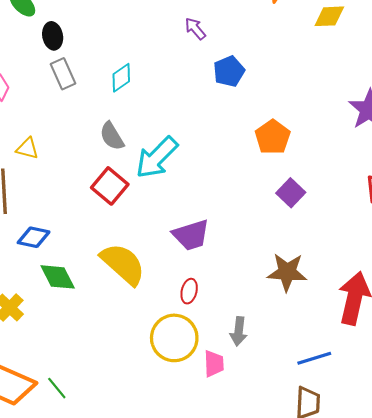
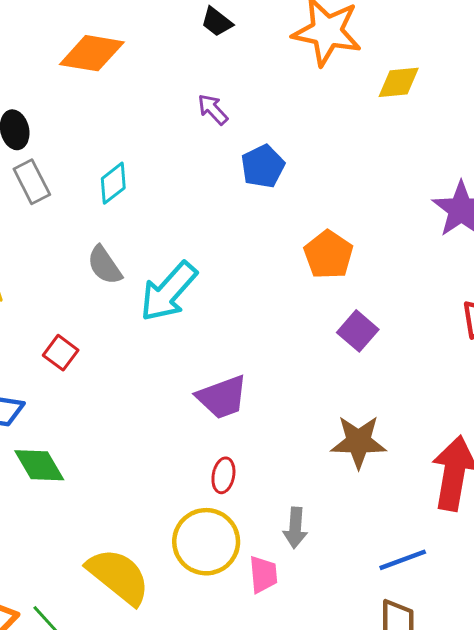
red square: (110, 186) -> (61, 353), moved, size x0.7
yellow semicircle: (123, 264) -> (118, 576), moved

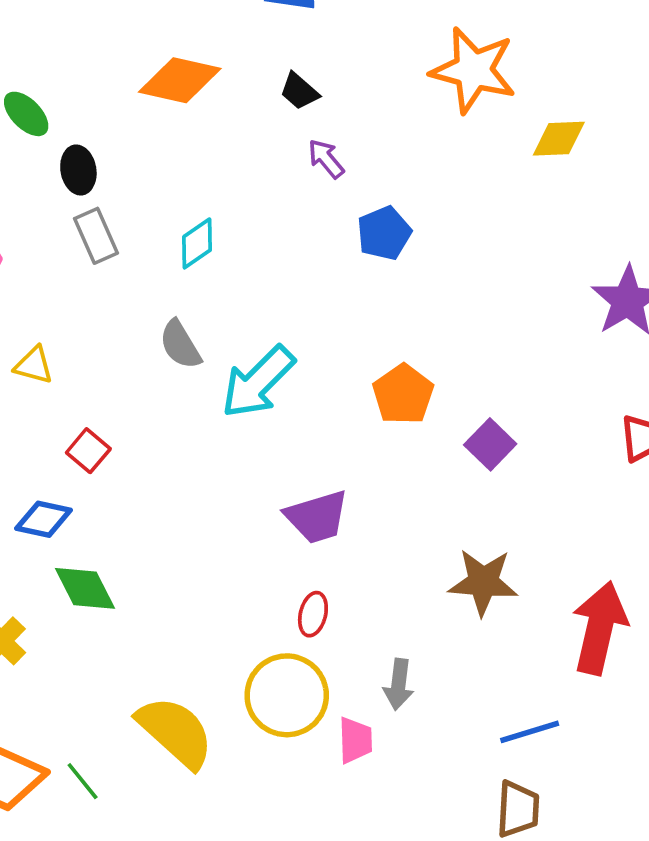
black trapezoid: (217, 22) -> (299, 91), moved
orange pentagon: (328, 255) -> (403, 394), moved
red square: (61, 353) -> (88, 451), moved

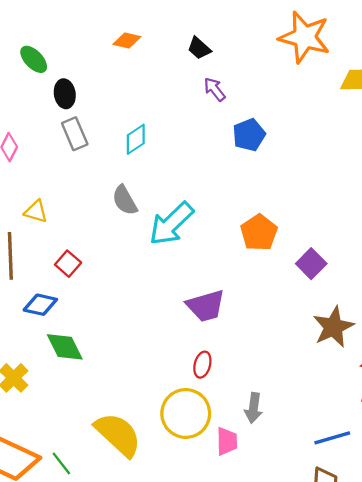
orange diamond: (180, 80) -> (127, 40), size x0.6
brown star: (483, 582) -> (333, 327), moved, turned -30

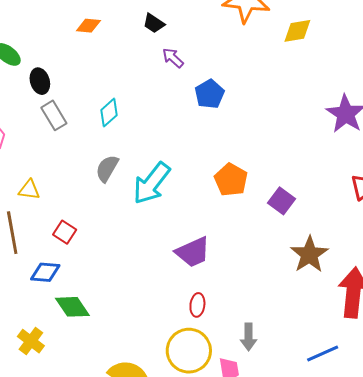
gray semicircle: (125, 200) -> (107, 168), turned 68

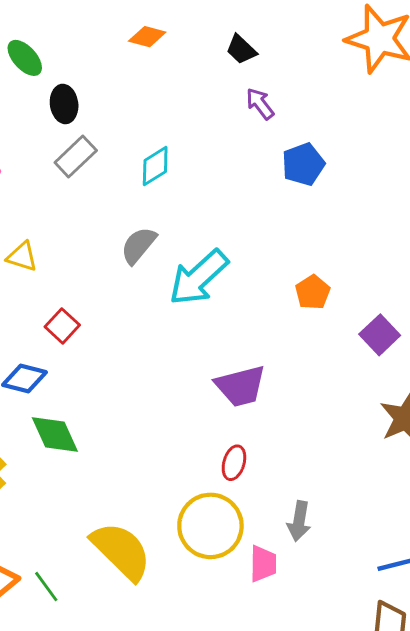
gray rectangle: (54, 115) -> (76, 157), turned 68
orange pentagon: (231, 180) -> (313, 292), size x0.7

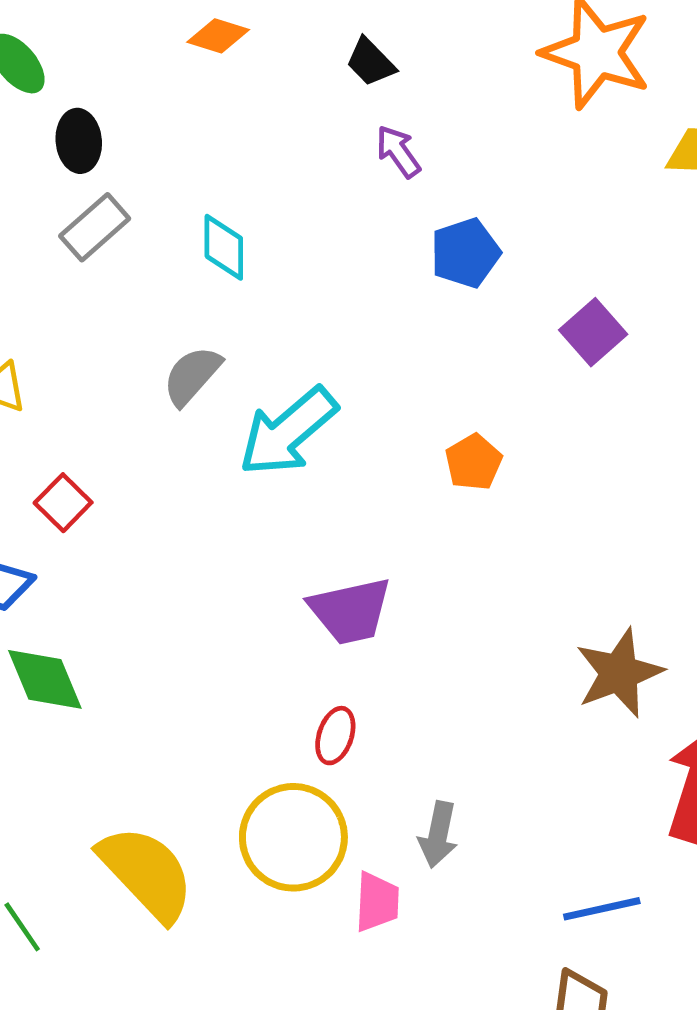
cyan diamond: (155, 166) -> (224, 247), turned -60
purple square: (380, 335) -> (593, 332), moved

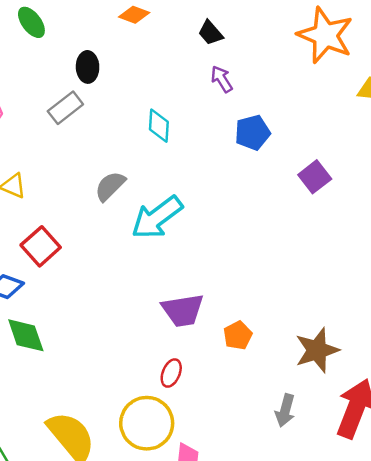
black ellipse: (79, 141) -> (88, 67), moved
cyan diamond: (224, 247) -> (159, 126), moved
orange pentagon: (473, 462) -> (238, 335), moved
red square: (63, 503) -> (41, 246), size x1.4
gray arrow: (438, 835) -> (285, 410), moved

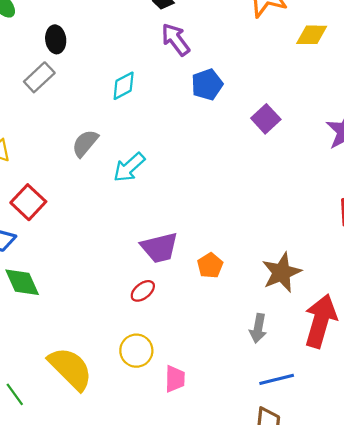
purple arrow: (222, 79) -> (176, 39), size x1.4
cyan diamond: (159, 126) -> (124, 86), turned 64
cyan arrow: (157, 217) -> (129, 167), size x0.7
red ellipse: (171, 373) -> (143, 291), moved, turned 35
yellow circle: (147, 423) -> (136, 351), size x0.7

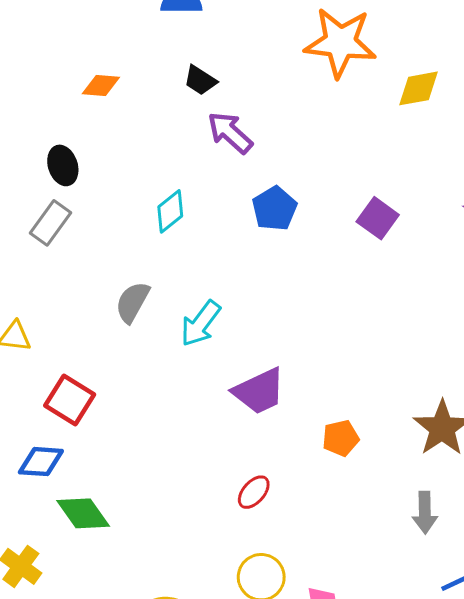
blue pentagon: (207, 85) -> (275, 209), moved
purple trapezoid: (159, 248) -> (259, 391), moved
orange pentagon: (210, 266) -> (341, 438), turned 30

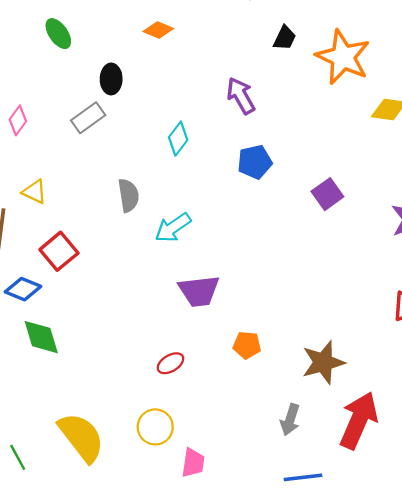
black trapezoid: (200, 80) -> (285, 38), moved, turned -116
cyan diamond: (170, 211) -> (178, 139), turned -32
gray semicircle: (132, 302) -> (129, 195), turned 124

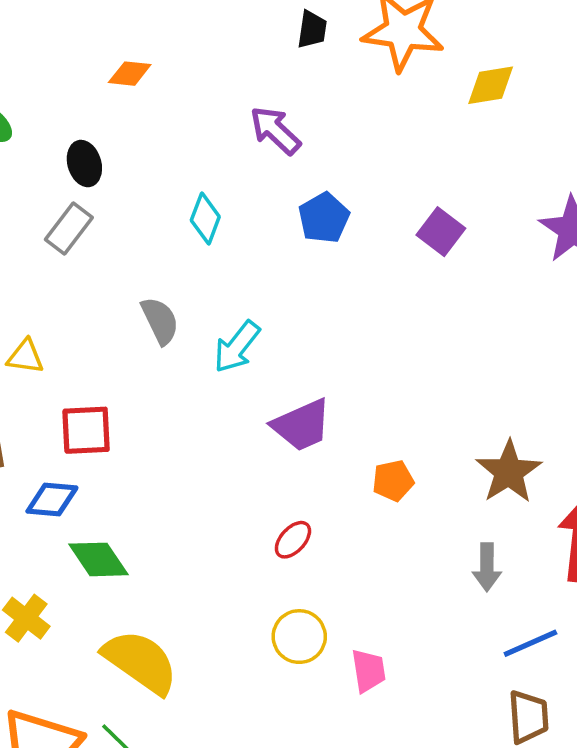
red square: (59, 251) -> (86, 430), turned -36
yellow semicircle: (81, 437) -> (140, 662), moved

